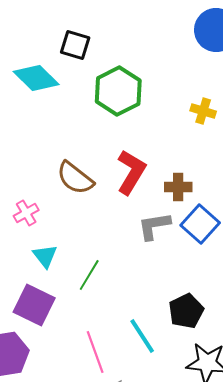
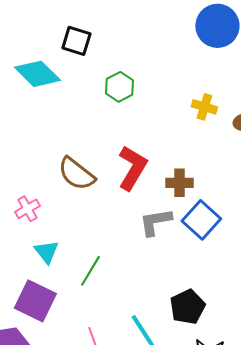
green hexagon: (118, 91) -> (119, 87), size x0.6

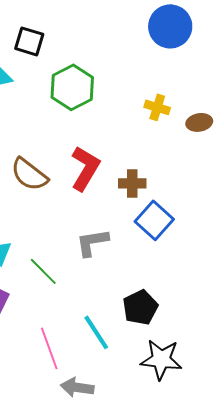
green hexagon: (119, 87) -> (72, 87), size x1.5
gray L-shape: (155, 222) -> (92, 242), moved
green line: (90, 271) -> (43, 271), turned -76

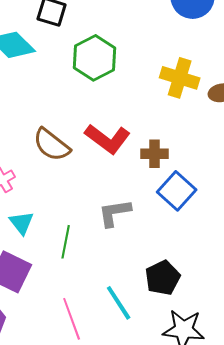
yellow cross: (157, 107) -> (180, 78), size x1.5
red L-shape: (85, 168) -> (108, 139), turned 96
green line: (43, 271) -> (66, 242), turned 56

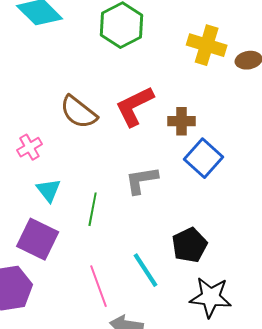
red L-shape: (108, 139) -> (135, 106), turned 117

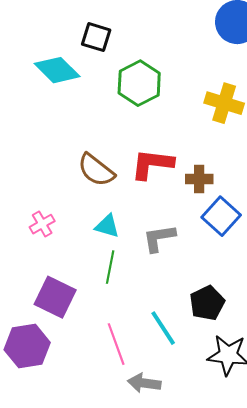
red L-shape: (135, 106) -> (152, 164), turned 33
pink cross: (30, 147) -> (42, 224), moved
cyan triangle: (49, 190) -> (107, 226), moved, turned -36

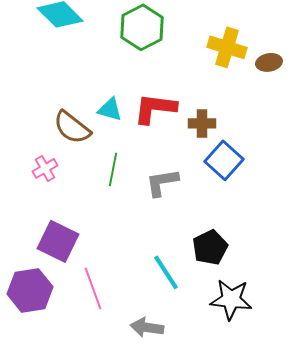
brown semicircle: (96, 170) -> (72, 127), moved
cyan triangle: (107, 226) -> (110, 109), moved
green line: (110, 267) -> (113, 169), moved
pink line: (116, 344) -> (93, 288), moved

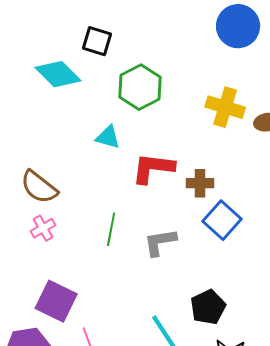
cyan triangle: (110, 109) -> (108, 137), moved
brown semicircle: (72, 127) -> (39, 187), moved

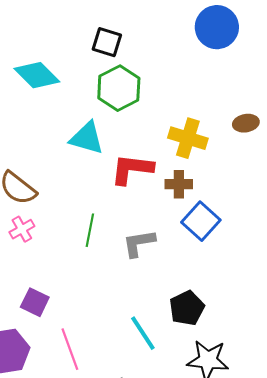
black square: (97, 41) -> (107, 42), moved
yellow cross: (225, 107) -> (188, 138), moved
cyan triangle: (108, 137) -> (87, 138), size x1.4
purple square: (56, 301) -> (35, 302), size x0.7

